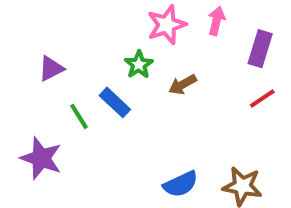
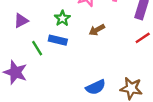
green star: (139, 65) -> (62, 18), moved
blue rectangle: (115, 102) -> (58, 40), turned -30

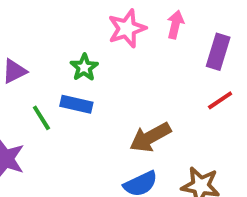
brown arrow: (97, 30) -> (150, 137), moved, size x1.5

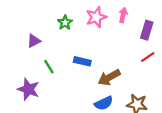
green star: (84, 67) -> (65, 23), moved
blue rectangle: (76, 104) -> (82, 61), moved

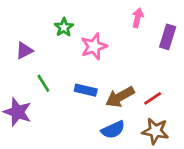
pink star: (96, 17) -> (94, 46), moved
red line: (148, 57) -> (153, 98), moved
blue rectangle: (82, 61) -> (86, 90), moved

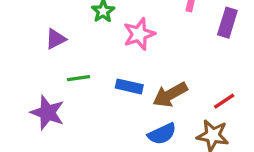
green line: (43, 83) -> (79, 78), turned -66
red line: (153, 98) -> (224, 101), moved

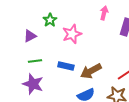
purple triangle: (56, 39) -> (30, 36), moved
purple star: (47, 113) -> (33, 84), moved

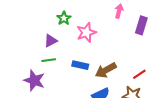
purple triangle: (30, 36) -> (51, 41), moved
purple star: (33, 84) -> (34, 80), moved

